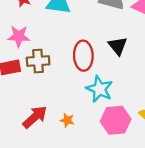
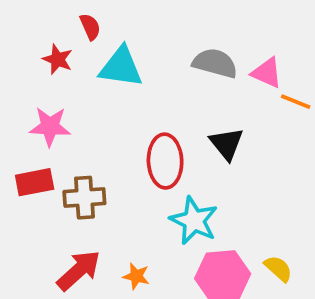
brown cross: (38, 61) -> (84, 198), moved

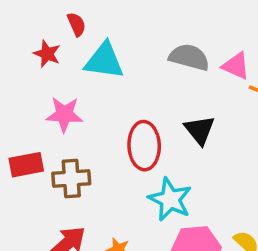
pink star: (50, 127) -> (64, 114), moved

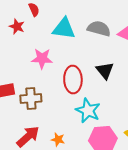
cyan triangle: (104, 61) -> (64, 29), moved
pink star: (64, 114) -> (42, 59), moved

